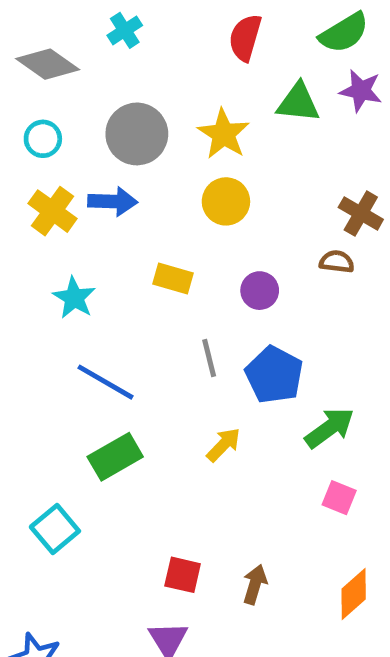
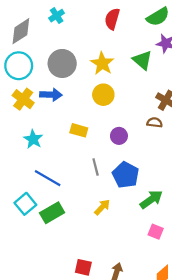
gray diamond: (48, 64) -> (21, 31), turned -68
green triangle: (298, 103) -> (142, 60), moved, turned 35
cyan circle: (43, 139) -> (19, 66), size x1.6
cyan square: (55, 529) -> (25, 204), moved

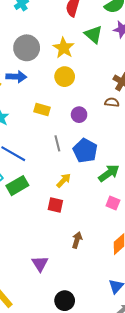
green triangle: (142, 60) -> (93, 34), moved
red square: (83, 267) -> (55, 205), moved

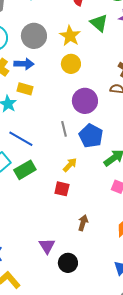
yellow rectangle: (42, 110) -> (25, 89), moved
purple circle: (79, 115) -> (85, 101), size x1.6
black circle: (65, 301) -> (68, 263), moved

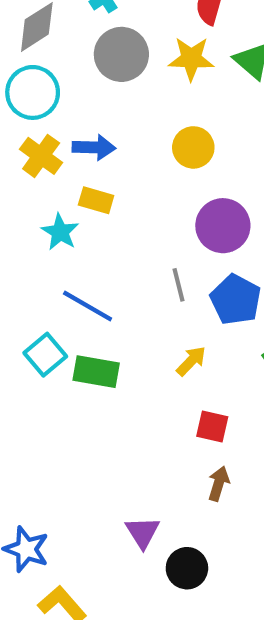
gray circle: (34, 36) -> (121, 54), moved
yellow star: (70, 36) -> (191, 59), moved, turned -30
green rectangle: (25, 170) -> (96, 372), turned 40
red square: (62, 189) -> (212, 427), moved

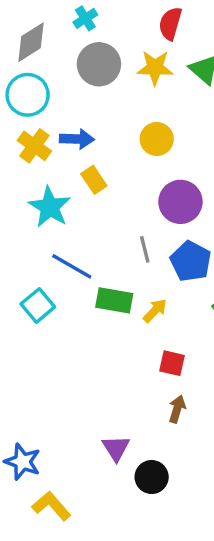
yellow rectangle: (96, 200) -> (94, 180), moved, turned 40
cyan star: (60, 232) -> (50, 207), size x1.4
green rectangle: (96, 372) -> (114, 300), moved

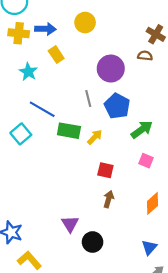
yellow circle: (157, 139) -> (85, 22), moved
yellow cross: (34, 146) -> (19, 33), turned -30
cyan star: (50, 207) -> (28, 72), size x0.7

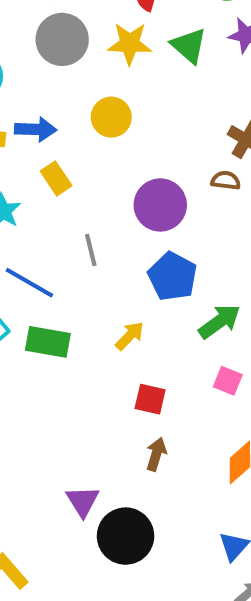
gray line: (88, 99) -> (91, 250), moved
green rectangle: (69, 131) -> (48, 342), moved
black circle: (93, 242) -> (126, 536), size x1.4

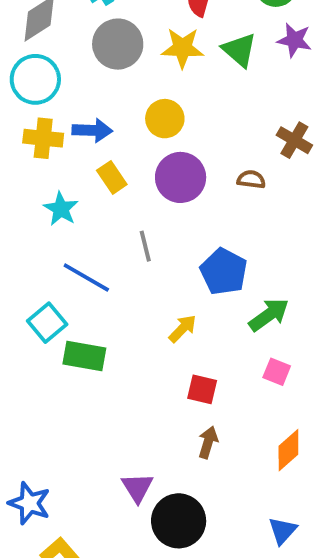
brown semicircle: (226, 180) -> (251, 179), moved
purple circle: (160, 205) -> (181, 177), moved
green rectangle: (48, 342) -> (84, 356), moved

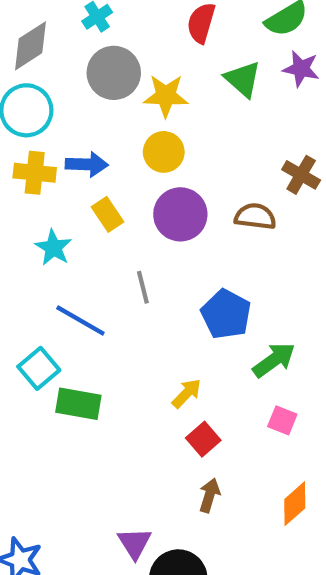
yellow star: (182, 48) -> (166, 96), moved
brown semicircle: (251, 179) -> (255, 216), size x1.4
yellow arrow: (182, 329) -> (187, 393), moved
red square: (202, 389) -> (203, 439), turned 36

